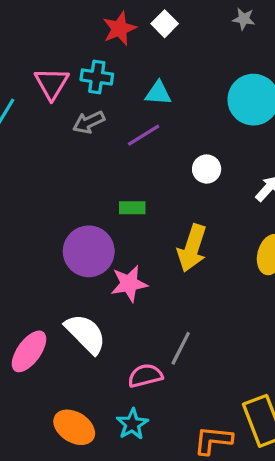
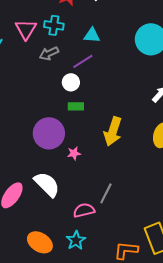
white circle: (207, 169) -> (71, 82), moved
pink star: (129, 284) -> (74, 153), size x0.6

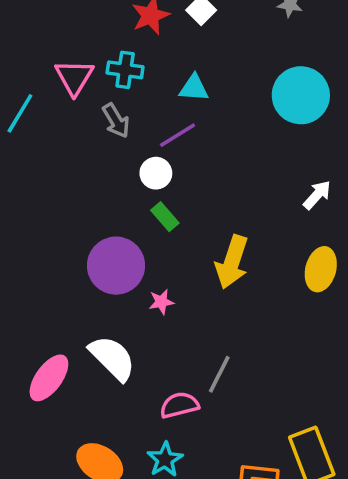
gray arrow: (49, 53) -> (116, 121), turned -96
green rectangle: (76, 106) -> (165, 217), turned 49

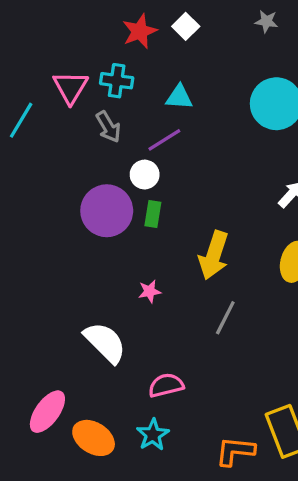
green rectangle: (165, 217) -> (153, 214), turned 50
purple circle: (116, 266) -> (107, 211), moved
gray line: (219, 374) -> (225, 318), moved
pink ellipse: (49, 378) -> (47, 412), moved

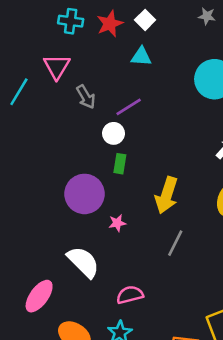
cyan cross: (117, 81) -> (71, 21), moved
cyan triangle: (179, 97) -> (141, 56), moved
purple circle: (107, 211) -> (84, 194), moved
pink ellipse: (47, 412) -> (39, 296), moved

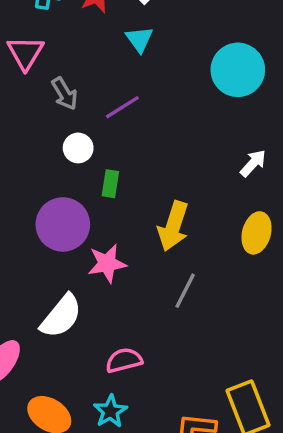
cyan triangle: (141, 56) -> (139, 39), turned 50
white circle: (114, 133) -> (78, 148), moved
pink star: (117, 223) -> (107, 263), size x1.6
white semicircle: (83, 262) -> (61, 316), turned 84

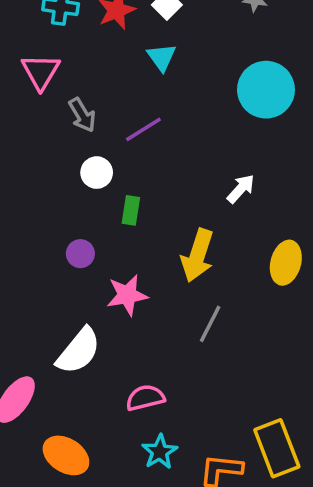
white arrow: (253, 163) -> (241, 189), moved
purple circle: (63, 224) -> (80, 254), size x0.5
cyan star: (110, 411) -> (160, 452), moved

